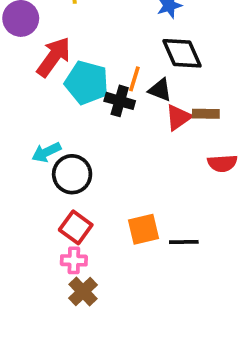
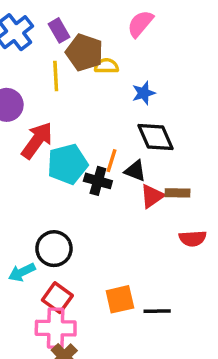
cyan pentagon: (87, 83) -> (68, 164), turned -30
cyan arrow: (46, 152) -> (22, 272), moved
pink cross: (74, 260) -> (56, 328), size x1.6

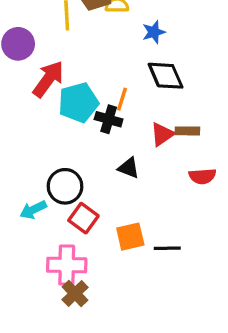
black triangle: (135, 171) -> (129, 168), moved
red square: (57, 298) -> (83, 218), moved

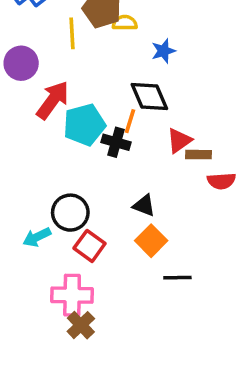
black diamond: (166, 76) -> (149, 97), moved
red triangle: (162, 134) -> (179, 141), moved
black triangle: (129, 168) -> (144, 206), moved
red semicircle: (202, 176) -> (221, 181), moved
orange square: (130, 237) -> (151, 241), moved, turned -32

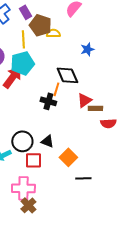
blue star: (163, 51) -> (87, 49), moved
cyan pentagon: (84, 125) -> (22, 63), moved
black triangle: (144, 206) -> (47, 141), moved
red square: (90, 246) -> (33, 160), turned -36

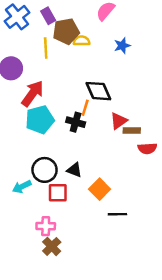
brown pentagon: (40, 25) -> (66, 31), turned -30
blue star: (87, 49) -> (122, 46), moved
cyan pentagon: (22, 63) -> (40, 120), moved
pink cross: (23, 188) -> (46, 226), size x0.7

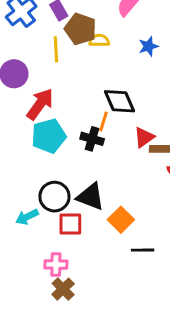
brown pentagon: (66, 31) -> (80, 29), turned 30
black triangle: (74, 170) -> (91, 197), size x1.5

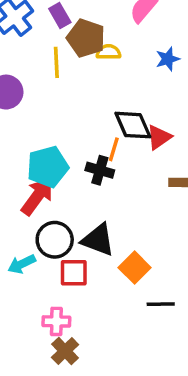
red arrow: (40, 104) -> (37, 196), moved
red triangle: (144, 137) -> (159, 137), moved

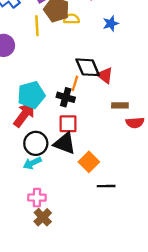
red triangle: (159, 137) -> (105, 75), turned -48
cyan arrow: (22, 264) -> (32, 163), moved
red square: (74, 273) -> (68, 124), moved

